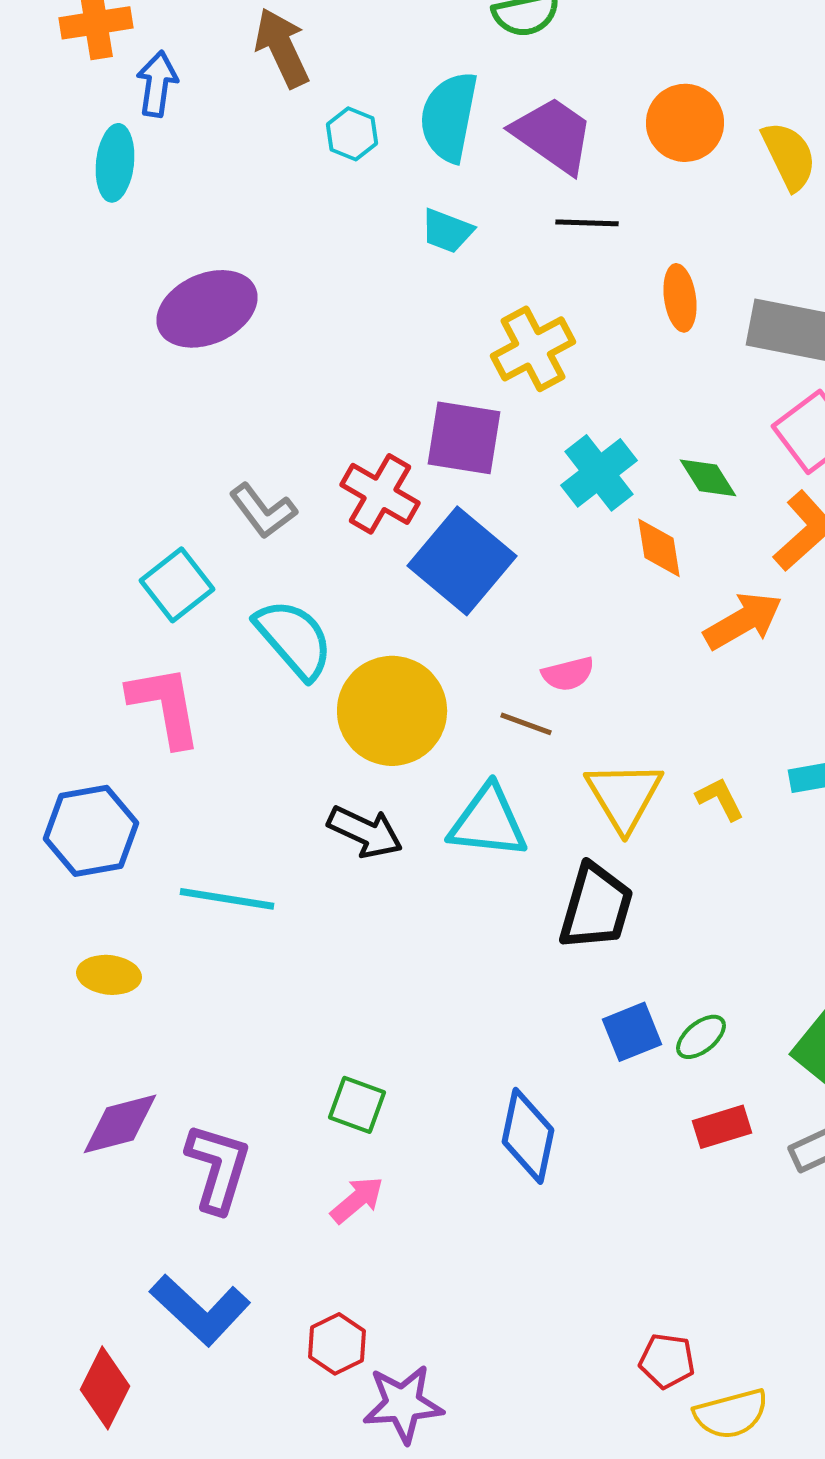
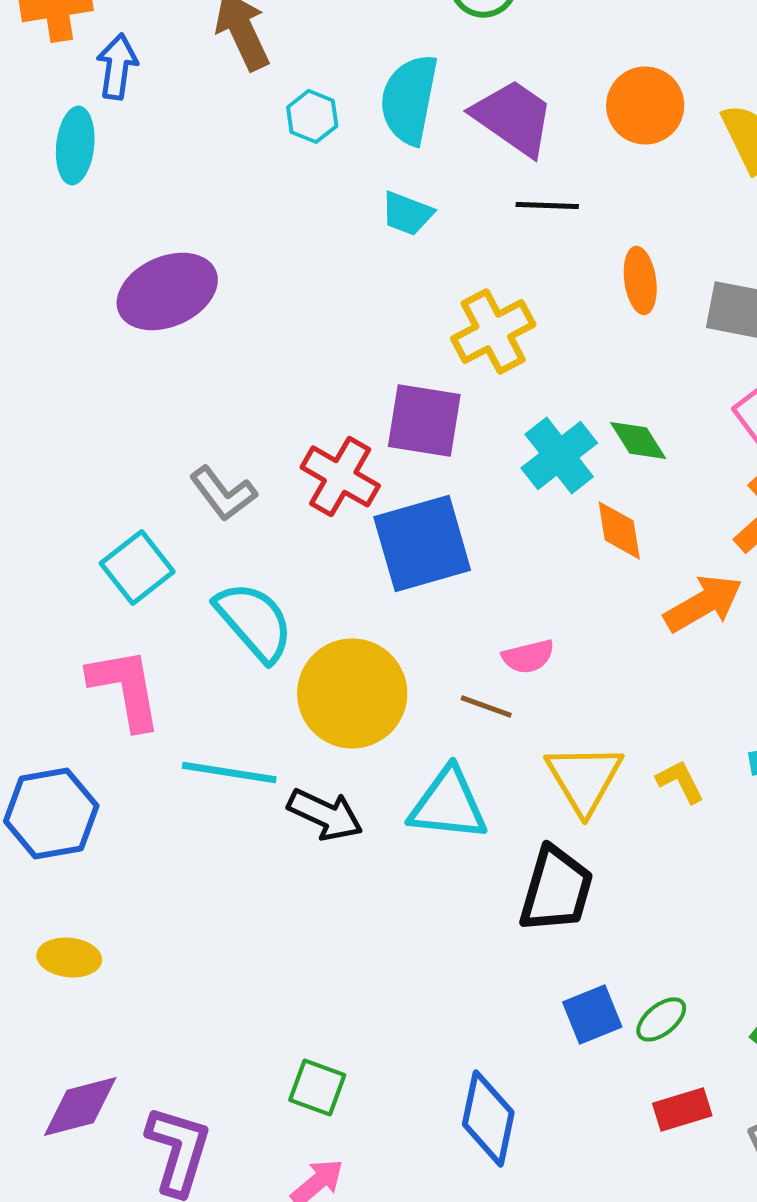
green diamond: (708, 478) -> (638, 440), moved
blue square: (462, 561) -> (422, 543), turned 34
cyan line: (227, 899) -> (229, 772), moved

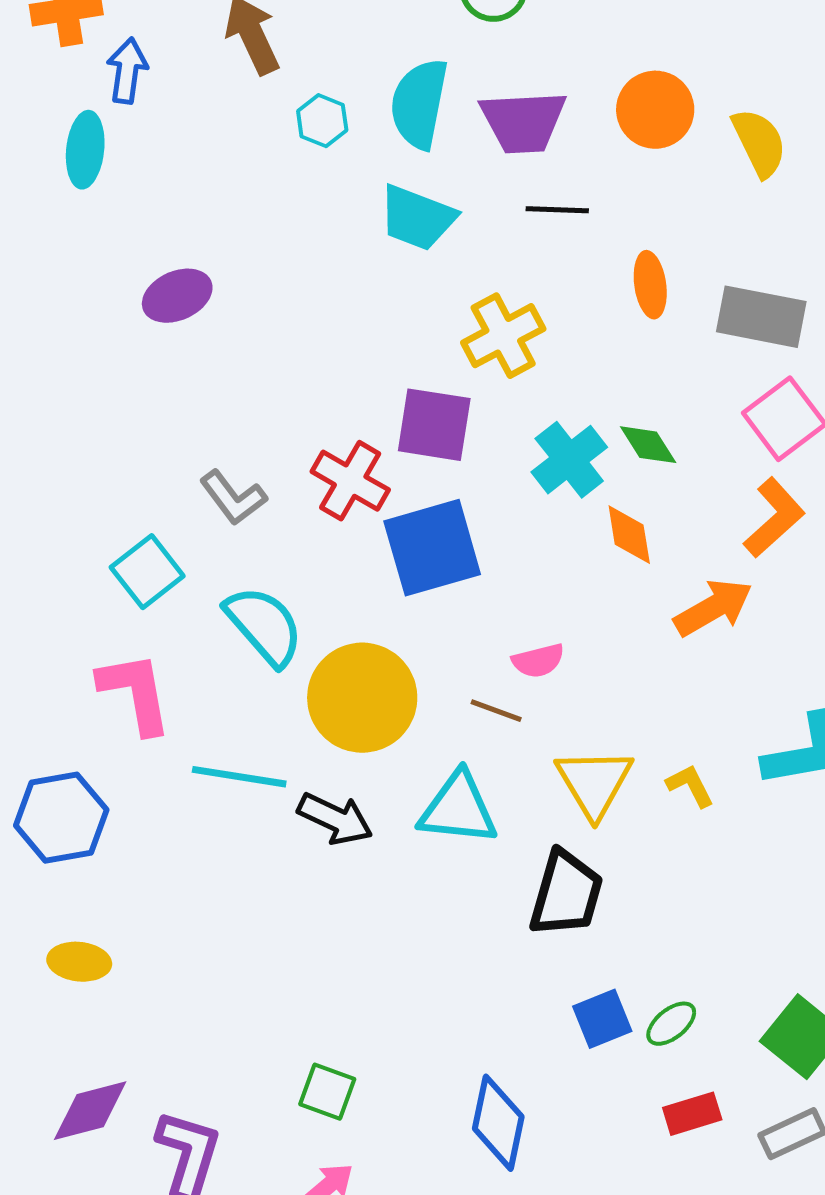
purple trapezoid: (513, 117) -> (523, 122), turned 142
cyan trapezoid: (407, 213) -> (417, 218), size x1.5
purple ellipse: (167, 291) -> (177, 296), size x0.7

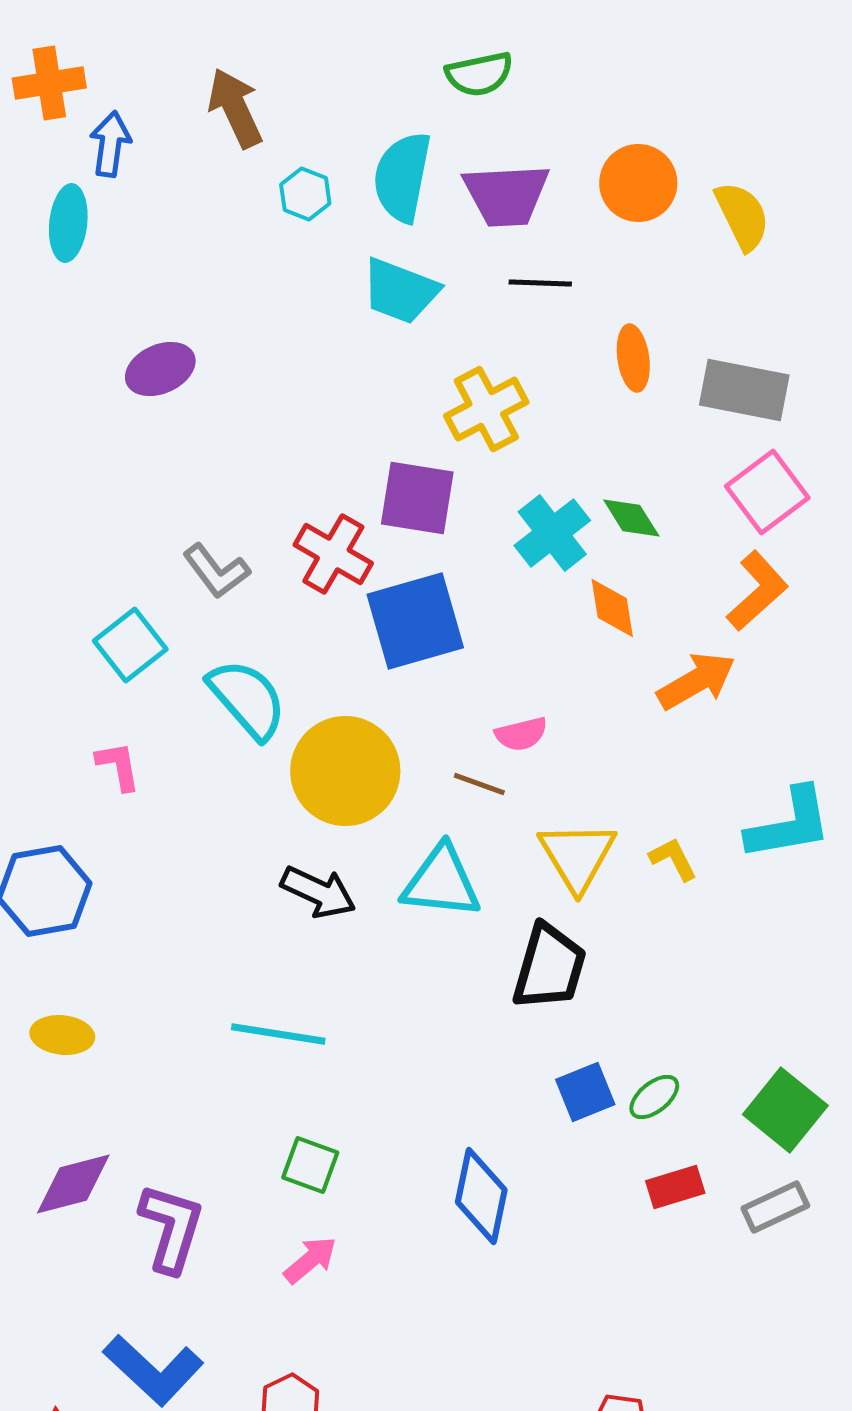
pink L-shape: (135, 693) -> (118, 766), size x0.6
cyan line: (239, 777) -> (278, 1034), moved

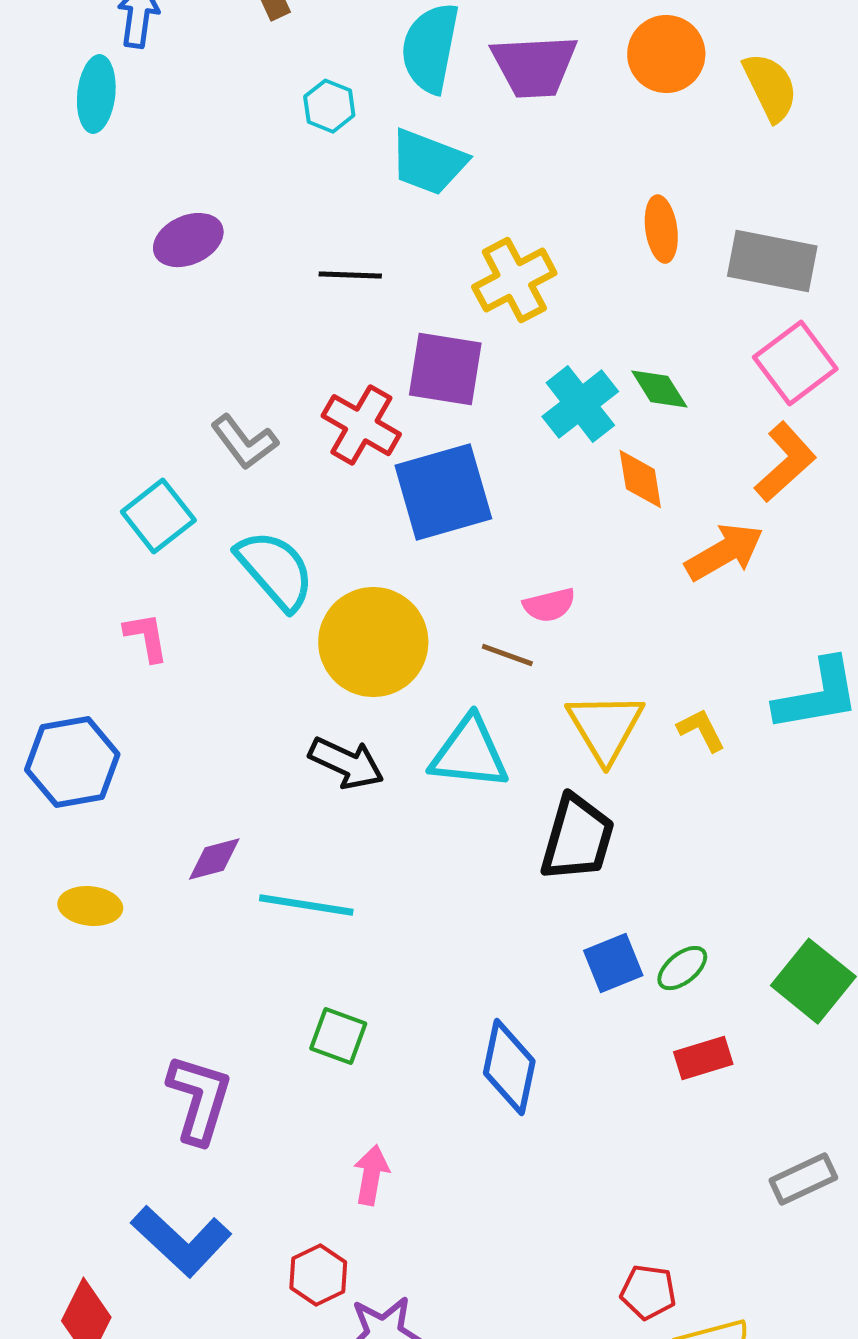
cyan hexagon: (305, 194) -> (329, 106), moved
black line: (540, 283) -> (350, 275), moved
purple diamond: (73, 1184) -> (214, 859), moved, size x0.7
gray rectangle: (775, 1207) -> (803, 1179), moved
pink arrow: (310, 1260) -> (371, 1175), moved, turned -40

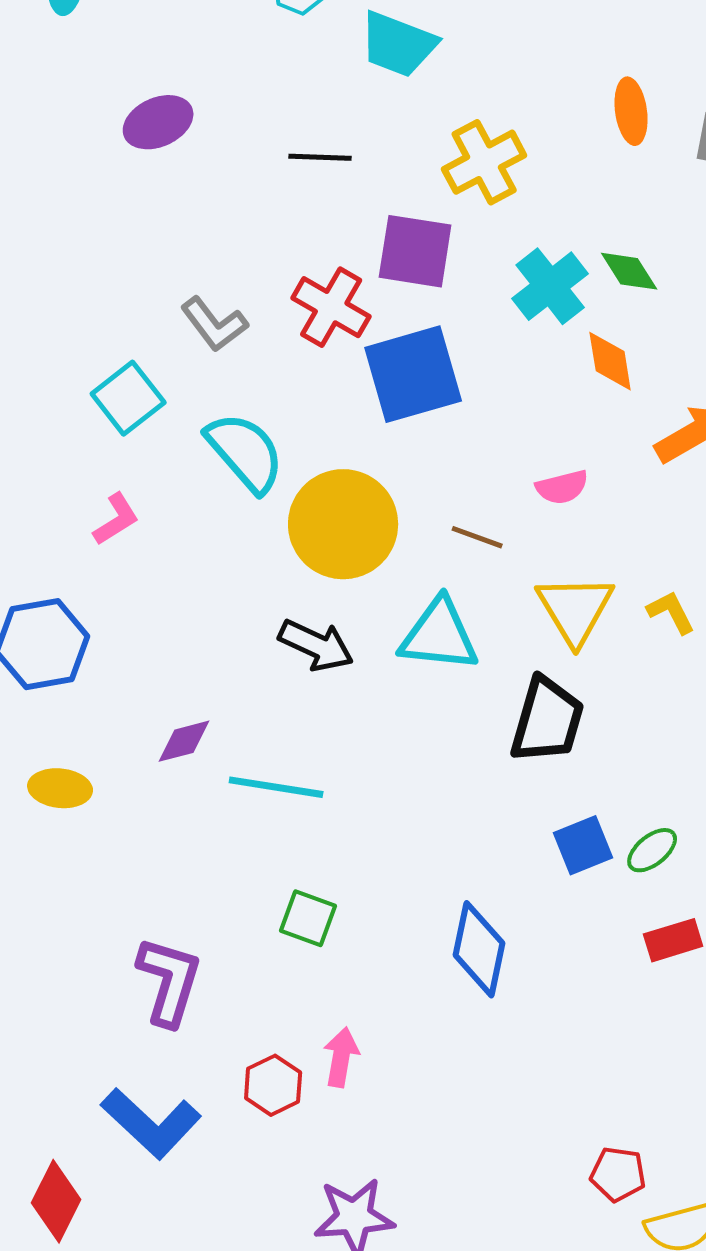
pink semicircle: (549, 605) -> (562, 487), moved
pink L-shape: (146, 637) -> (116, 519), turned 68
red hexagon: (318, 1275) -> (273, 1085), moved

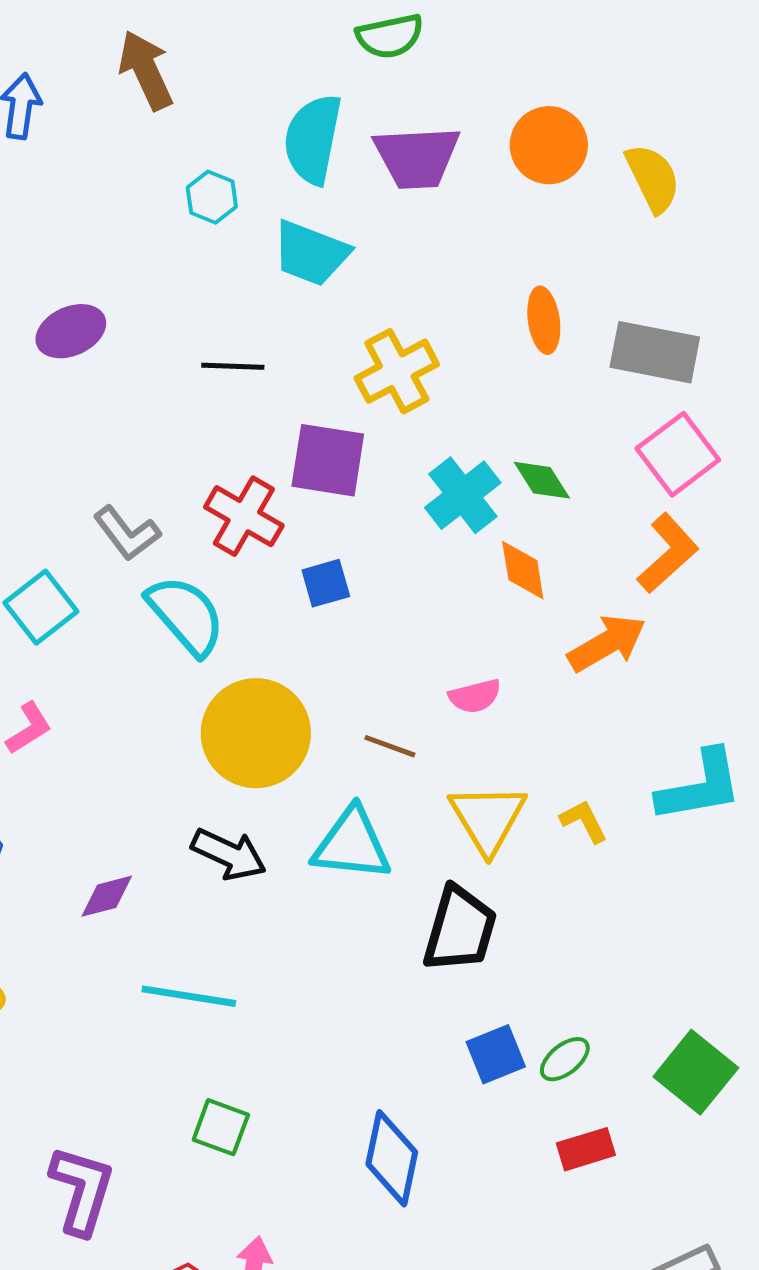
blue square: (413, 374) -> (326, 583), size x0.5
cyan semicircle: (245, 452) -> (186, 615), moved
purple diamond: (184, 741) -> (107, 896), moved

